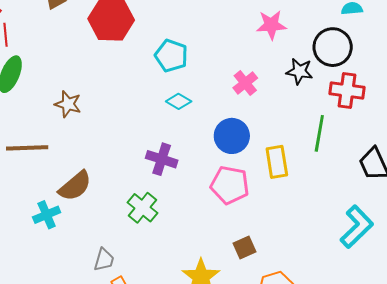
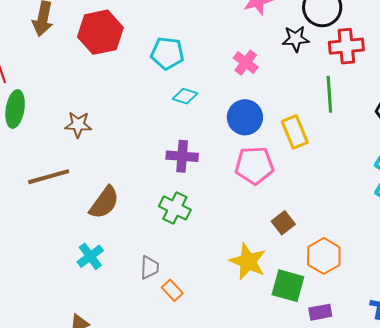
cyan cross: (47, 215) -> (90, 256), moved

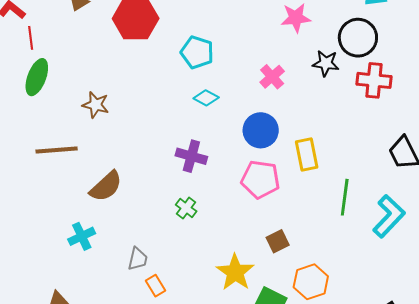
green line: (329, 94) -> (345, 197), moved
green cross: (175, 208) -> (186, 208), moved, size x0.7

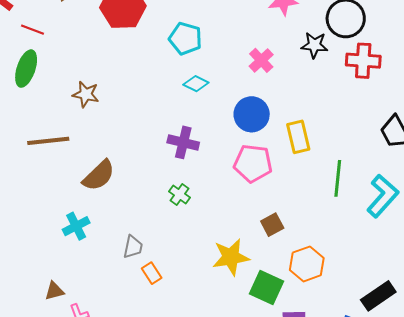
red line: (31, 38) -> (33, 30), moved, turned -60
yellow star: (235, 272) -> (231, 257), turned 30

